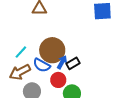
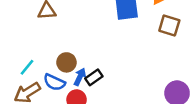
brown circle: (52, 50) -> (66, 62), size x0.6

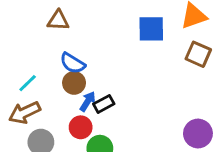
blue semicircle: (54, 82) -> (73, 63), moved

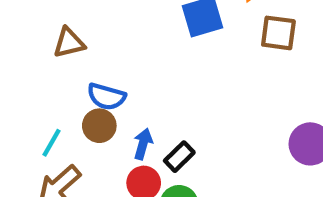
brown circle: (74, 83) -> (99, 126), moved
black rectangle: (104, 104) -> (179, 157), moved

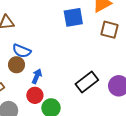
black rectangle: (179, 157) -> (87, 82), moved, size x1.5

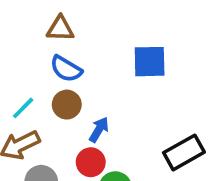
blue square: (73, 17) -> (150, 62), moved
blue semicircle: (22, 51) -> (66, 69), moved

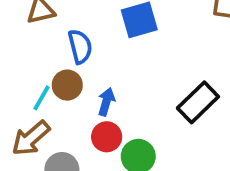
blue semicircle: (66, 69) -> (80, 46), moved, turned -120
cyan line: (23, 108) -> (42, 98), moved

